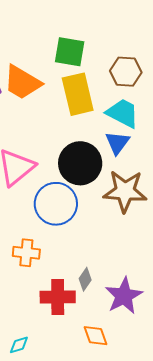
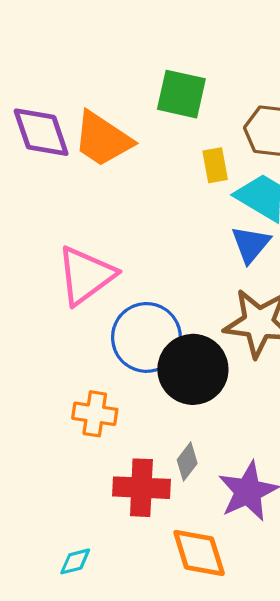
yellow rectangle: (78, 94) -> (215, 165), moved, size x0.5
black circle: (80, 163) -> (193, 369), moved
orange diamond: (95, 336) -> (199, 553), size x1.4

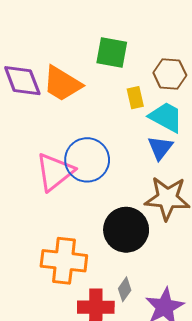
blue circle: (146, 337) -> (87, 160), moved
orange cross: (95, 414) -> (64, 261), size x1.6

